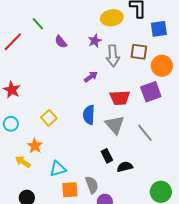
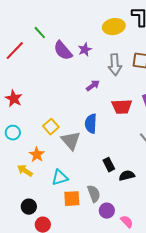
purple star: (95, 41) -> (85, 50), moved
purple semicircle: (61, 42) -> (63, 51), size x1.5
gray triangle: (115, 125) -> (71, 141), moved

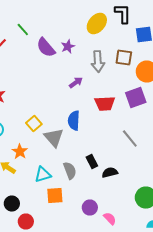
yellow ellipse: (114, 27) -> (97, 24), turned -40
gray semicircle: (94, 194) -> (70, 170), moved

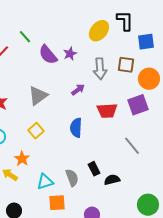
gray triangle: (54, 138) -> (38, 96), moved, turned 35

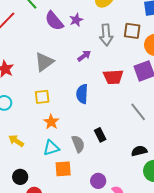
yellow square: (36, 131) -> (42, 97), turned 35
orange star: (22, 159) -> (51, 122), moved
black semicircle: (112, 180) -> (139, 151), moved

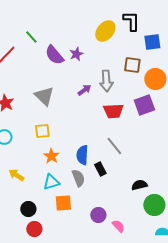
gray arrow: (106, 35) -> (106, 81), moved
gray triangle: (44, 62) -> (44, 96), turned -40
blue semicircle: (82, 94) -> (82, 155), moved
gray line: (138, 112) -> (114, 146), moved
black circle: (20, 177) -> (28, 209), moved

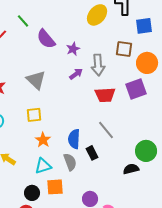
purple star: (76, 54) -> (73, 49), moved
green circle: (154, 205) -> (146, 151), moved
black circle: (28, 209) -> (32, 193), moved

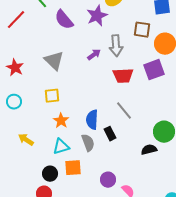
purple star: (73, 49) -> (97, 16), moved, size x1.5

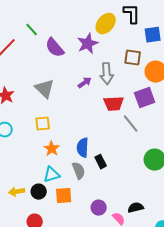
gray line: (124, 111) -> (131, 124), moved
yellow arrow: (26, 140) -> (17, 192), moved, turned -42
black semicircle: (149, 150) -> (136, 208), moved
black circle: (50, 174) -> (39, 192), moved

